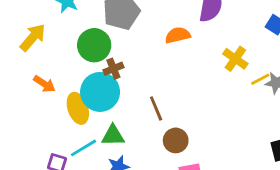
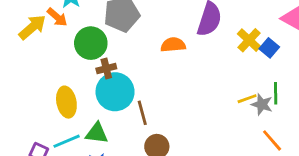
yellow cross: (235, 59) -> (249, 40), moved
orange arrow: (44, 84) -> (57, 17), moved
cyan circle: (100, 92) -> (115, 92), moved

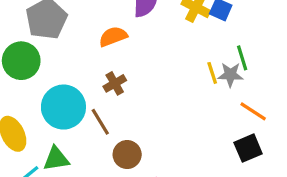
brown cross: (106, 68) -> (115, 83), moved
yellow line: (247, 99) -> (212, 73), turned -72

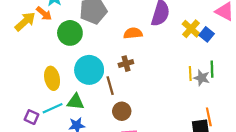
orange line: (253, 111) -> (209, 117), moved, turned 30

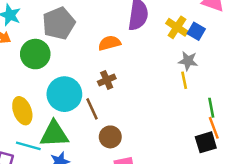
green line: (212, 69) -> (211, 108), moved
gray star: (202, 78) -> (188, 61), moved
green triangle: (76, 102) -> (54, 134), size x1.4
cyan line: (53, 108) -> (28, 146), turned 48

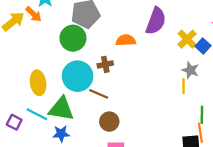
green circle: (35, 54) -> (73, 38), moved
brown cross: (107, 80) -> (105, 64), moved
brown line: (92, 109) -> (99, 94), turned -54

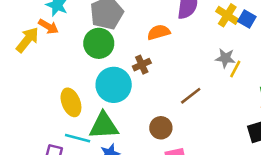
gray star: (190, 70) -> (225, 58), moved
yellow line: (184, 86) -> (235, 69), turned 40
brown line: (99, 94) -> (191, 96), moved, turned -48

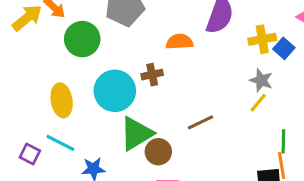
yellow cross: (227, 15) -> (262, 39), turned 35
green circle: (99, 43) -> (82, 39), moved
gray star: (225, 58) -> (261, 80), moved
green triangle: (104, 126) -> (136, 133), moved, turned -40

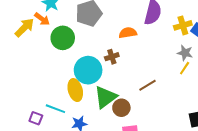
yellow ellipse: (62, 100) -> (75, 90), moved

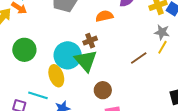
green circle: (63, 38) -> (24, 50), moved
brown line: (147, 85) -> (139, 58), moved
green triangle: (105, 97) -> (86, 61), moved, turned -30

